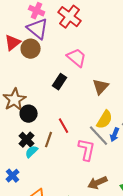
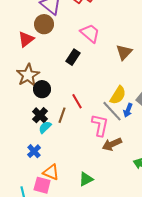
red triangle: (13, 43) -> (26, 39), moved
brown triangle: (101, 87) -> (124, 52), moved
blue cross: (13, 176) -> (34, 151), moved
brown arrow: (98, 183) -> (112, 144), moved

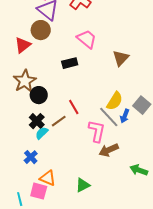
black rectangle: (73, 57) -> (70, 63), turned 42
brown line: (62, 115) -> (59, 121), turned 35

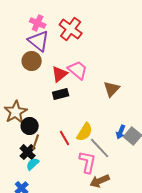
red triangle: (23, 45) -> (60, 74), moved
yellow semicircle: (115, 101) -> (85, 132), moved
blue arrow: (125, 116) -> (121, 132), moved
brown line: (59, 121) -> (36, 142), moved, turned -35

